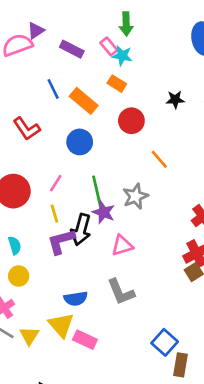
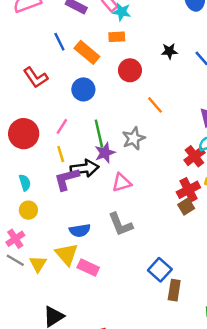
orange rectangle: (117, 84) -> (117, 37), turned -35
purple star: (104, 212) -> (105, 153), turned 30
black arrow: (81, 230) -> (85, 168), turned -112

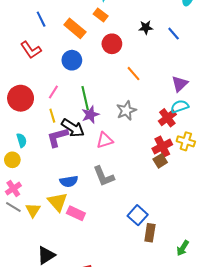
orange rectangle: (117, 37) -> (101, 15), turned 40
blue line: (59, 42) -> (41, 19), moved
gray star: (134, 138) -> (126, 111), moved
black arrow: (85, 168) -> (73, 128), turned 40
yellow circle: (28, 210) -> (12, 160), moved

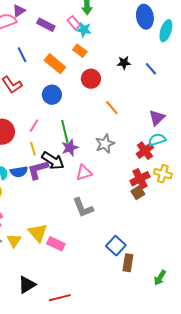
blue semicircle: (69, 181) -> (19, 172), moved

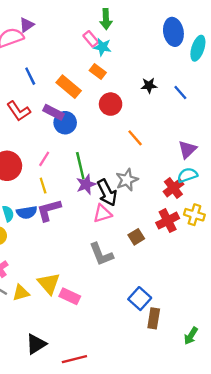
purple rectangle: (46, 25) -> (53, 112), moved
black arrow: (53, 161) -> (107, 193), moved, turned 30
brown square: (138, 193) -> (136, 237), moved
yellow triangle: (14, 241) -> (21, 293), turned 42

